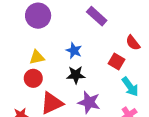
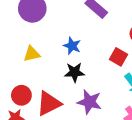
red circle: (33, 78) -> (21, 95), moved

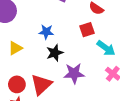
red square: (119, 57) -> (87, 30), turned -32

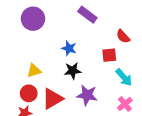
yellow triangle: (15, 48) -> (34, 71), moved

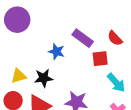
purple rectangle: (87, 15) -> (83, 38), moved
black star: (73, 71) -> (44, 78), moved

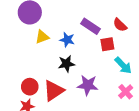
yellow triangle: (19, 76) -> (42, 37), moved
black star: (44, 78) -> (66, 64), moved

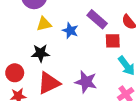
black star: (66, 64) -> (40, 53), moved
red circle: (30, 87) -> (15, 73), moved

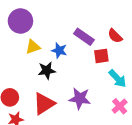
black star: (40, 53) -> (47, 70), moved

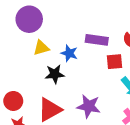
purple rectangle: (84, 37) -> (97, 40), turned -30

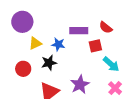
red circle: (13, 101) -> (23, 69), moved
purple star: (89, 106) -> (80, 85), turned -30

